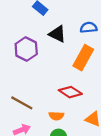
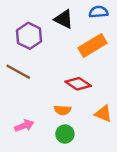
orange rectangle: (83, 58) -> (92, 45), turned 30
brown line: (22, 103) -> (18, 72), moved

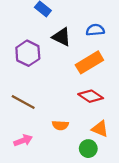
brown line: (18, 72) -> (23, 102), moved
red diamond: (78, 84) -> (91, 96), moved
green circle: (65, 134) -> (88, 149), moved

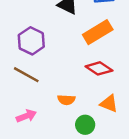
purple hexagon: (28, 53) -> (31, 41), moved
green circle: (88, 149) -> (85, 125), moved

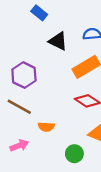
orange semicircle: (66, 100) -> (46, 127), moved

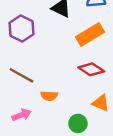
purple hexagon: (24, 75) -> (21, 28), moved

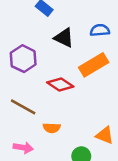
red diamond: (91, 69) -> (60, 85), moved
pink arrow: (21, 115) -> (23, 148), turned 30

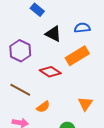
orange semicircle: (52, 128) -> (43, 107), turned -40
orange triangle: (105, 135) -> (85, 104), moved, turned 42

